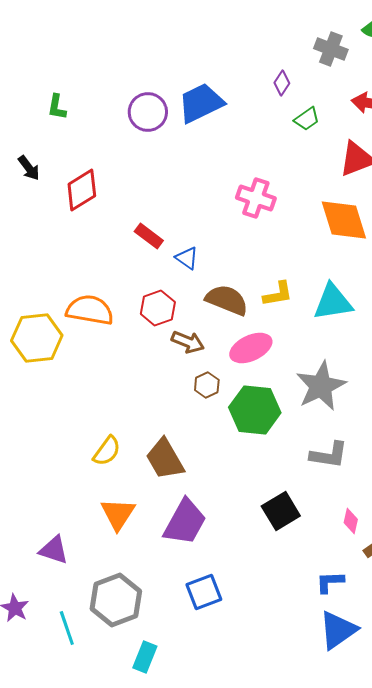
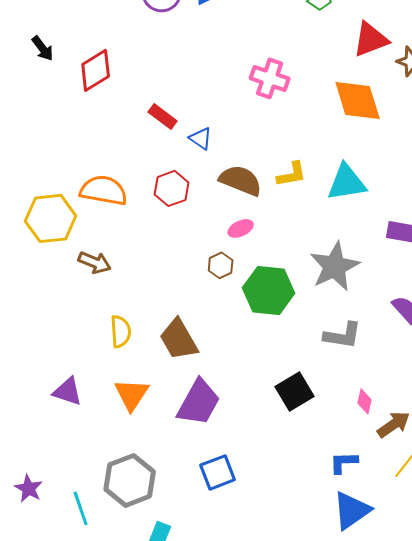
brown arrow: (188, 342) -> (95, 262), moved
pink ellipse: (251, 348) -> (241, 228), moved, size x0.6
yellow semicircle: (107, 451) -> (121, 331), turned -40
purple triangle: (54, 550) -> (68, 391), moved

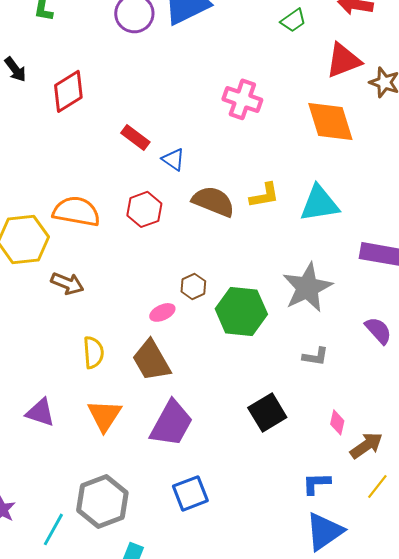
pink ellipse: (241, 228) -> (162, 312), moved
gray L-shape: (343, 335) -> (315, 356), size x0.7
cyan line: (81, 508) -> (53, 529), turned 48

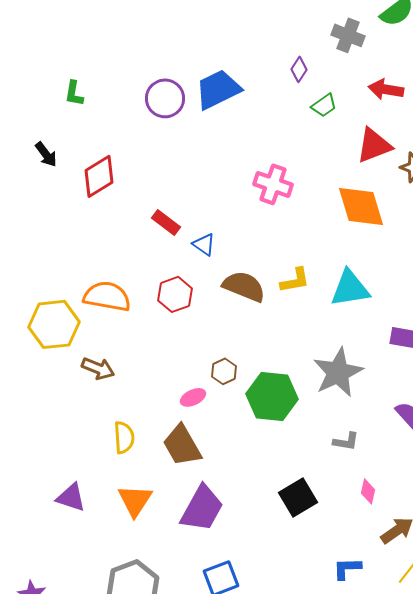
pink diamond: (337, 422) -> (368, 491), moved

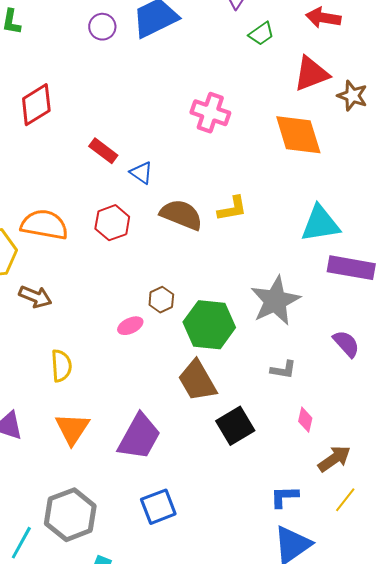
purple circle: (165, 98) -> (102, 27), size x0.7
cyan triangle: (350, 288) -> (320, 224), moved
brown trapezoid: (182, 445) -> (197, 381), moved

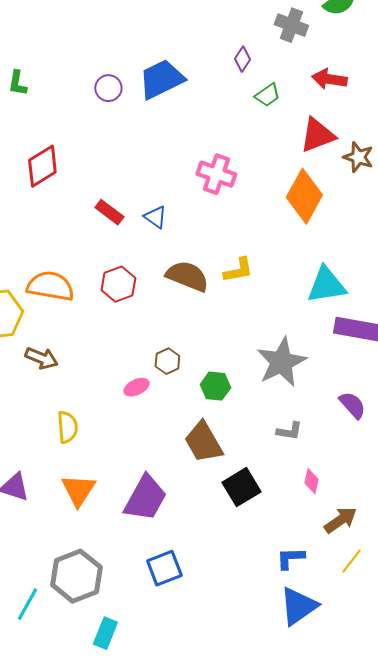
orange diamond: (298, 135) -> (304, 196), turned 46
blue triangle: (141, 173) -> (155, 217), moved
green hexagon: (209, 325) -> (215, 386), size x0.6

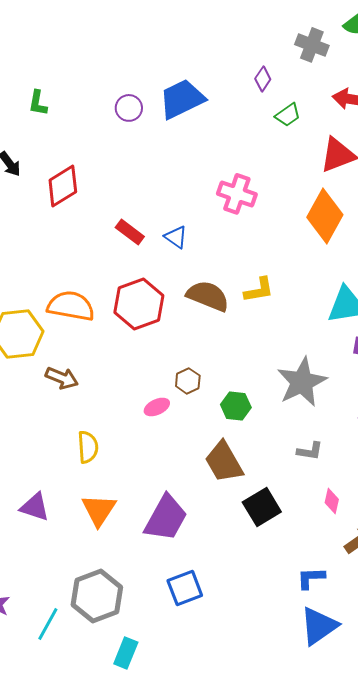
red hexagon: (118, 284) -> (139, 304), size x1.4

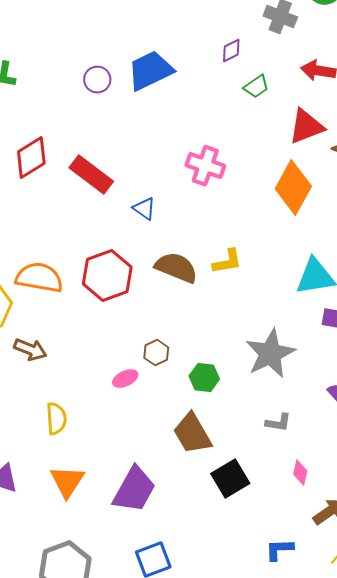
purple diamond: (263, 79) -> (231, 51), turned 30
red rectangle: (130, 232) -> (91, 175), moved, size x1.5

